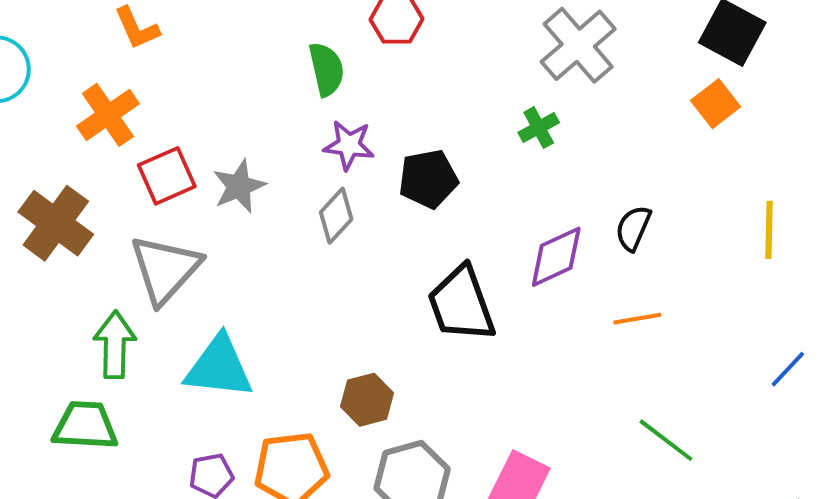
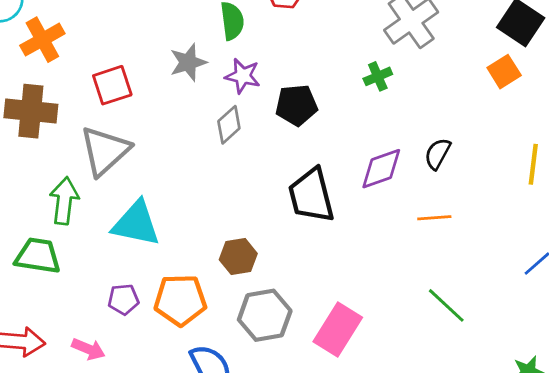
orange cross: (108, 115) -> (42, 40), moved
gray star: (239, 186) -> (188, 62), moved
brown cross: (56, 223) -> (31, 111), turned -36

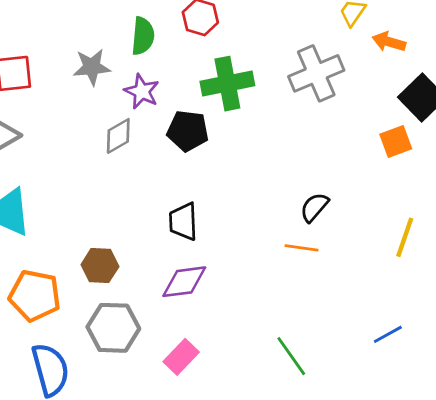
green cross: (378, 76) -> (227, 84), moved, size x1.8
purple diamond: (381, 169) -> (184, 282), moved
black trapezoid: (311, 196) -> (183, 222), size x0.7
orange line: (434, 218) -> (302, 248), moved
pink rectangle: (338, 330) -> (181, 357), size x0.7

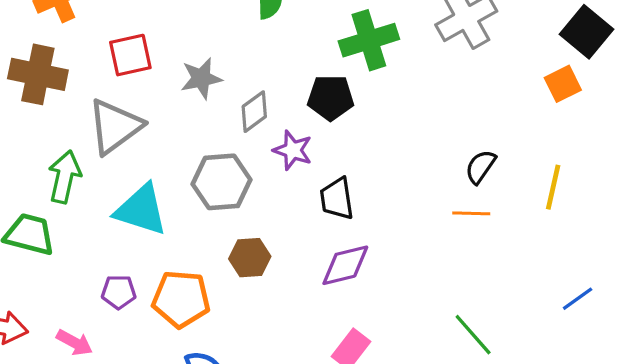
gray star: (92, 67) -> (201, 78), moved
purple star: (142, 91) -> (293, 150), moved
yellow line: (405, 237) -> (553, 187), moved
gray hexagon: (113, 328) -> (222, 182), moved

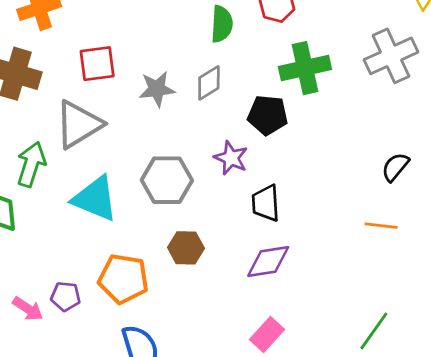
gray diamond: (254, 112) -> (209, 83), moved
black semicircle: (480, 167) -> (395, 167), moved
purple pentagon: (119, 292) -> (66, 296), moved
green line: (473, 335) -> (374, 331), turned 72

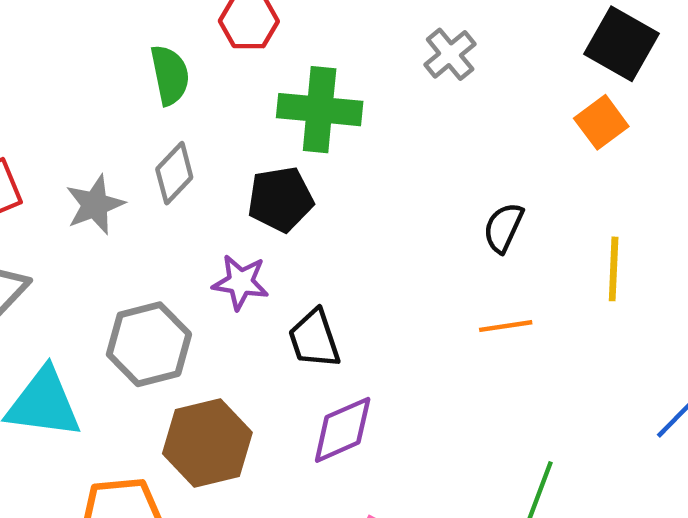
gray cross: (391, 56) -> (450, 54), size x0.6
green cross: (305, 68) -> (320, 110), turned 33
brown hexagon: (186, 248) -> (207, 443), size x1.5

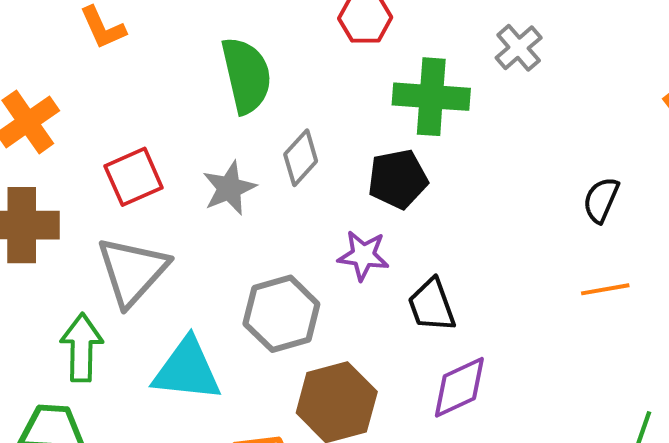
gray cross: (450, 54) -> (519, 48), moved
green semicircle: (170, 75) -> (246, 75), moved, size x1.4

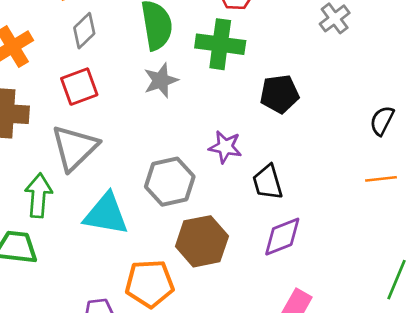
green cross: (431, 97) -> (220, 44), moved
gray diamond: (301, 158) -> (84, 31), moved
black pentagon: (398, 179) -> (279, 94), moved
gray star: (229, 188) -> (161, 80), moved

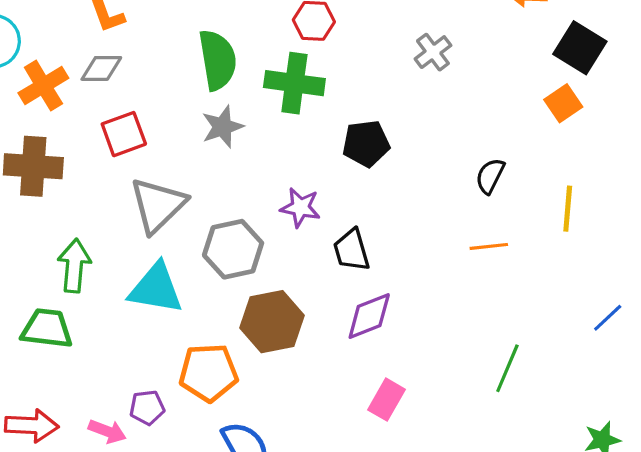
gray diamond: (84, 31) -> (101, 68), moved, turned 44
gray triangle: (75, 148) -> (158, 205), moved

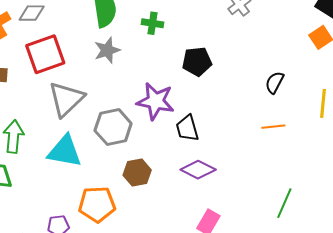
green cross: (294, 83) -> (152, 23), size x0.6
red square: (124, 134) -> (45, 54), size x1.4
purple star: (300, 207) -> (156, 101), size x1.5
purple diamond: (369, 316) -> (198, 170), turned 48
brown hexagon: (272, 322) -> (137, 173), size x0.7

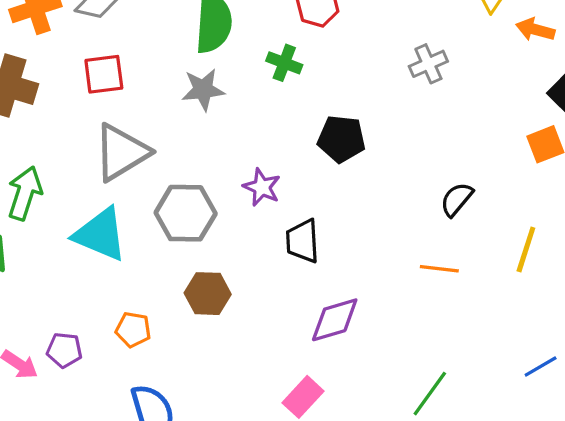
red square: (45, 54) -> (104, 74), size x0.7
purple star: (156, 101) -> (262, 187), size x0.6
purple diamond: (198, 170) -> (335, 320), moved, turned -56
orange pentagon: (97, 204) -> (133, 330), size x0.6

